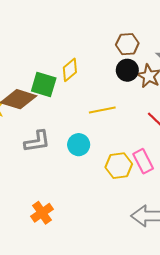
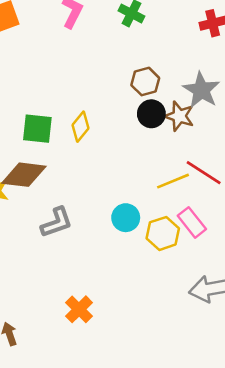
green square: (44, 84) -> (37, 129), moved
yellow line: (102, 110) -> (173, 181), moved
cyan circle: (79, 145) -> (126, 218), moved

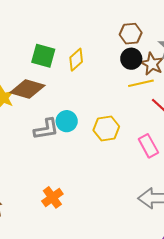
yellow line: (173, 181) -> (141, 83), moved
cyan circle: (126, 218) -> (67, 121), moved
yellow hexagon: (163, 233) -> (106, 128), moved

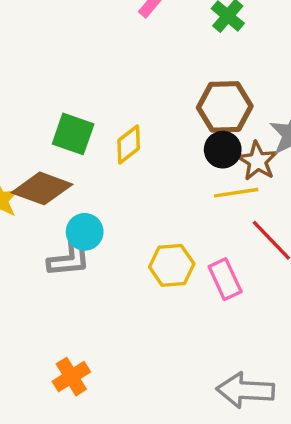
brown hexagon: (131, 34) -> (225, 107), size x1.4
cyan circle: (67, 121) -> (85, 232), moved
pink rectangle: (148, 146) -> (225, 279), moved

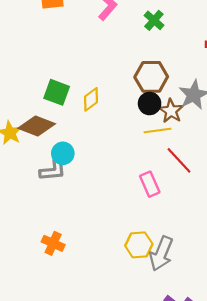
yellow hexagon: (172, 265) -> (139, 245), moved
orange cross: (71, 377) -> (53, 243), turned -35
gray arrow: (245, 390) -> (161, 254), turned -72

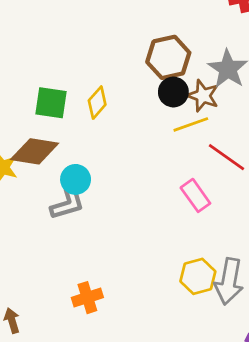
orange cross: (53, 243) -> (87, 298), turned -30

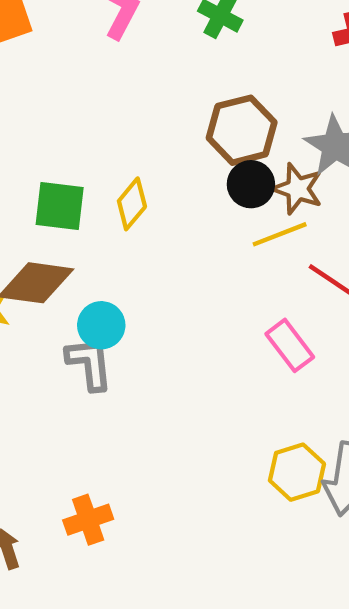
gray L-shape: (67, 204) -> (89, 364), turned -78
orange cross: (87, 298) -> (88, 520), moved

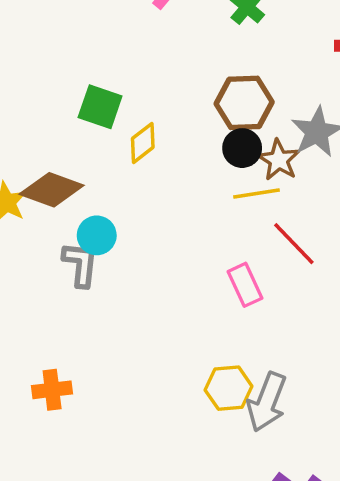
green square: (60, 206) -> (100, 107), moved

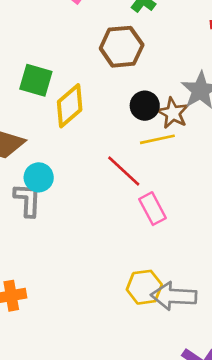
brown hexagon: (244, 103) -> (122, 47), moved
yellow diamond: (143, 143) -> (70, 106), size x1.4
red line: (294, 244) -> (124, 171), moved
gray arrow: (267, 402) -> (174, 296), turned 75

